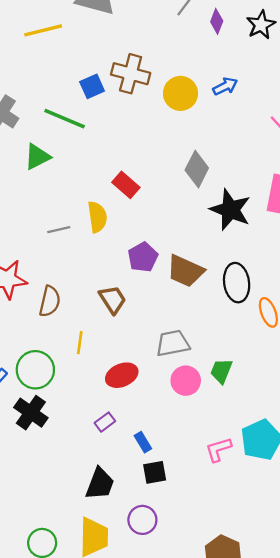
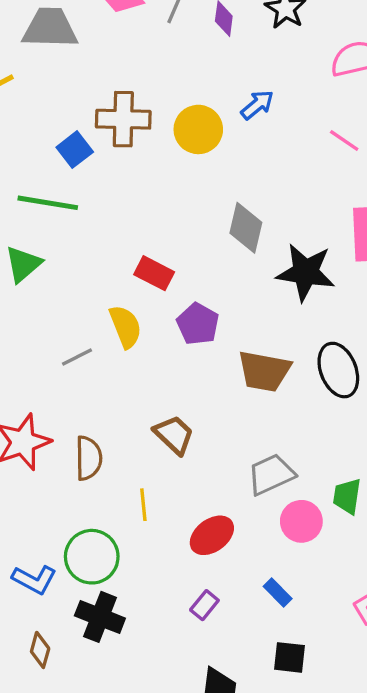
purple pentagon: (143, 257) -> (198, 324), moved
blue rectangle: (143, 442) -> (278, 593), moved
black square: (155, 472) -> (289, 657), turned 30

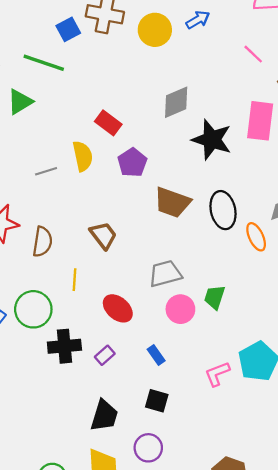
gray diamond: (246, 228) -> (176, 102), turned 44
red ellipse: (212, 535) -> (118, 308), turned 68
black cross: (100, 617) -> (64, 346), moved, turned -36

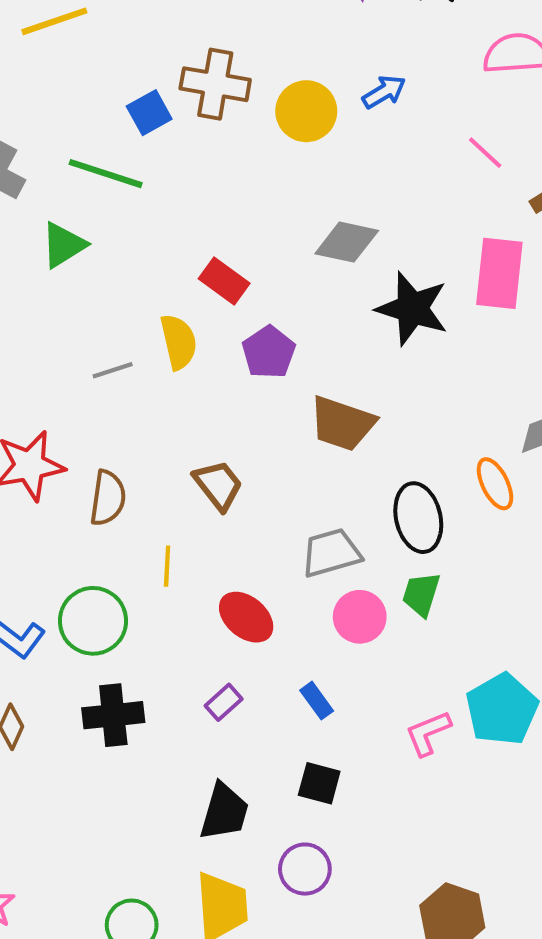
gray diamond: (176, 102) -> (347, 242), turned 36
black ellipse: (223, 210) -> (418, 518), moved
black cross: (64, 346) -> (113, 715), moved

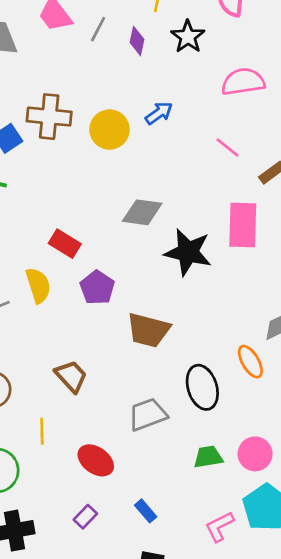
green trapezoid: (421, 594) -> (208, 457), moved, turned 68
pink circle: (360, 617) -> (255, 454), moved

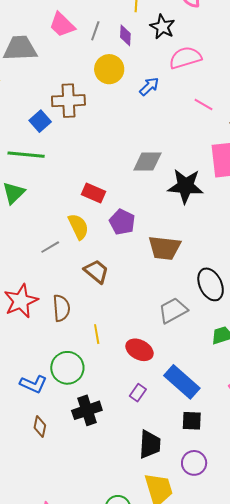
pink semicircle: (243, 82) -> (185, 58), moved
yellow circle: (109, 130) -> (109, 69), moved
brown trapezoid: (71, 376) -> (96, 271), moved
blue rectangle: (146, 511) -> (182, 382), size x2.0

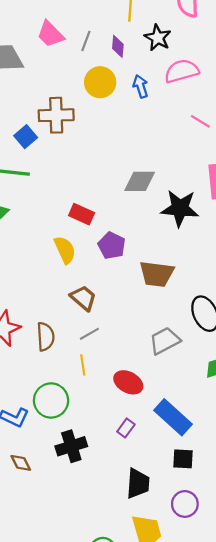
blue arrow: (149, 86) -> (141, 86), moved, turned -65
gray line: (50, 247) -> (89, 334), moved
brown diamond: (40, 427) -> (21, 463), turned -40

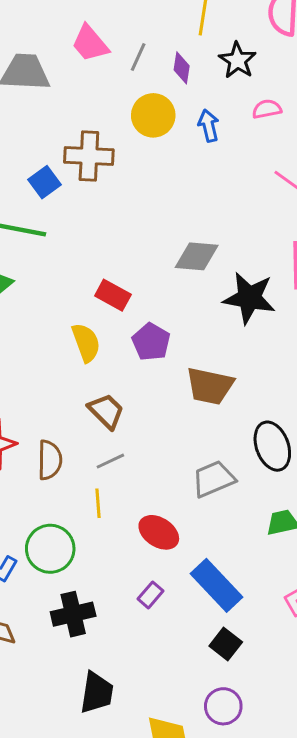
pink semicircle: (182, 71) -> (267, 109), size x0.6
black square: (183, 459) -> (226, 644), turned 30
black trapezoid: (138, 483) -> (97, 693), moved

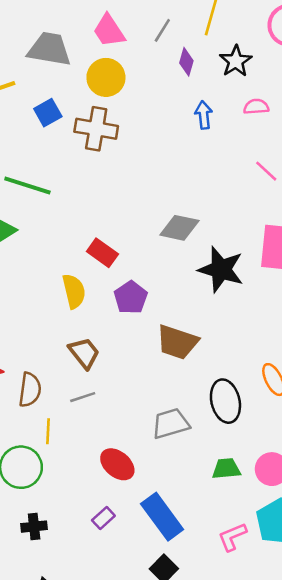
gray line: (138, 57) -> (162, 30), moved
yellow circle: (153, 115) -> (106, 77), moved
blue square: (45, 182) -> (48, 113), moved
yellow line: (98, 503) -> (48, 431), moved
black cross: (73, 614) -> (34, 527), size x0.7

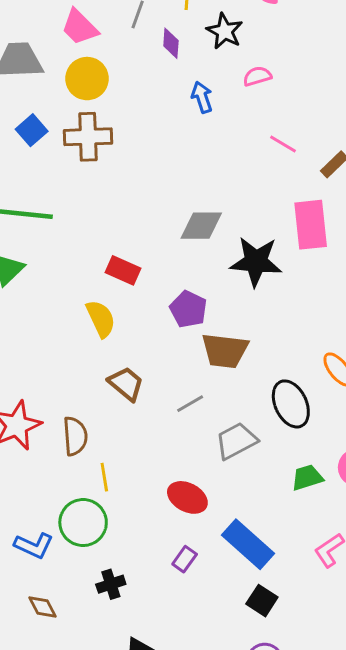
purple pentagon: (131, 297) -> (188, 309), moved
gray line: (83, 397) -> (190, 404), moved

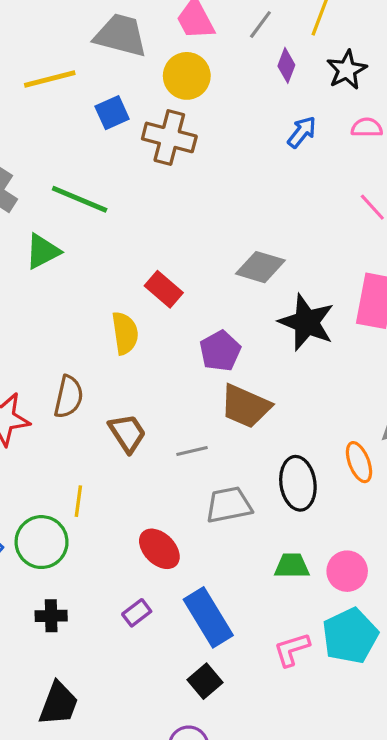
blue arrow: (202, 97) -> (302, 132), turned 40
brown trapezoid: (126, 384) -> (127, 433), moved
brown semicircle: (75, 436) -> (69, 397), moved

